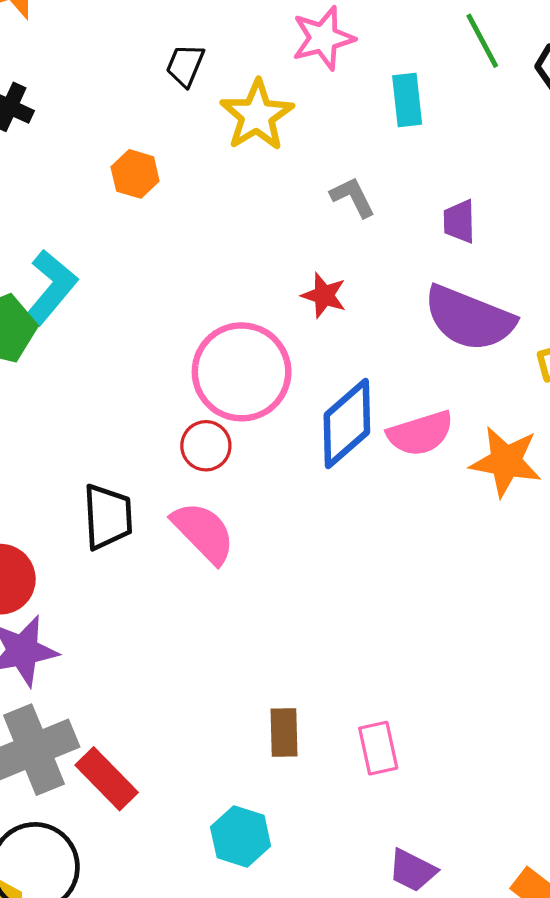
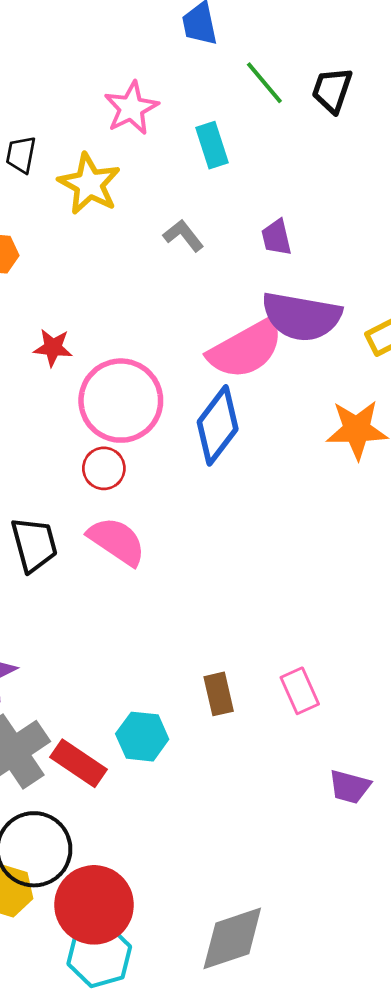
red star: (324, 295) -> (53, 348), moved
pink semicircle: (420, 433) -> (246, 349), moved, size x1.4
cyan hexagon: (241, 837) -> (142, 737), moved

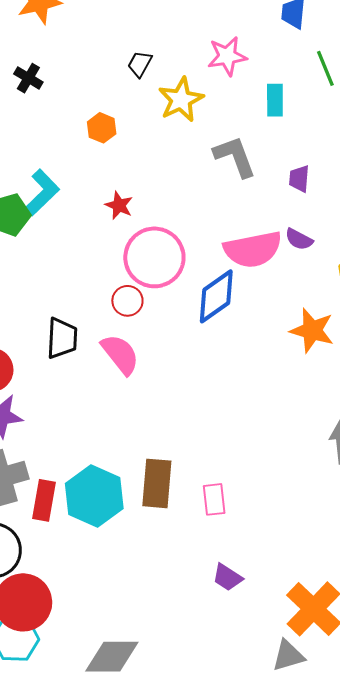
gray L-shape: (183, 236) -> (235, 157), size x1.6
purple semicircle: (301, 317) -> (299, 239), size x0.5
brown rectangle: (219, 694) -> (157, 483), size x1.6
cyan hexagon: (142, 737) -> (94, 496), size x1.6
red rectangle: (79, 763) -> (44, 500), turned 48

